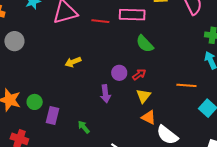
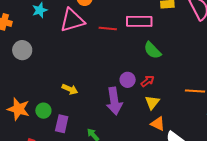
yellow arrow: (73, 62) -> (70, 89), moved, turned -133
purple arrow: (105, 94) -> (114, 101), size x1.5

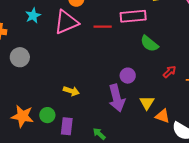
red arrow: (148, 81) -> (170, 72), moved
yellow triangle: (152, 102) -> (147, 103), moved

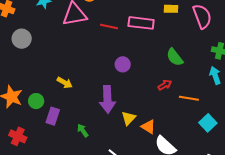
green semicircle: (149, 44) -> (175, 57), moved
purple circle: (128, 76) -> (123, 64), moved
yellow triangle: (147, 103) -> (129, 118), moved

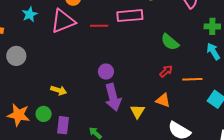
purple circle: (123, 64) -> (106, 72), moved
yellow arrow: (65, 83) -> (59, 90), moved
orange triangle: (148, 127) -> (163, 100), moved

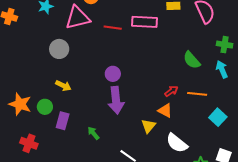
green semicircle: (170, 42) -> (192, 60), moved
gray circle: (16, 56) -> (59, 49), moved
red arrow: (166, 71) -> (171, 91), moved
yellow triangle: (138, 111) -> (148, 126), moved

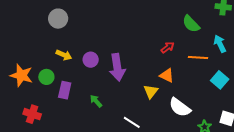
cyan arrow: (222, 69) -> (220, 44), moved
purple circle: (113, 74) -> (91, 60), moved
red arrow: (171, 91) -> (168, 47), moved

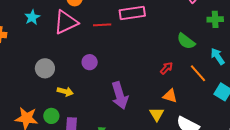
gray circle: (58, 19) -> (45, 68), moved
orange line: (198, 57) -> (198, 73), turned 54
purple circle: (91, 60) -> (90, 62), moved

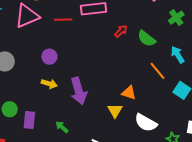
green cross: (215, 19) -> (176, 18), turned -35
red arrow: (166, 68) -> (121, 31), moved
yellow arrow: (65, 92) -> (49, 84), moved

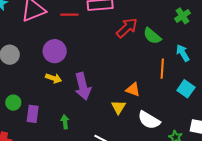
red arrow: (121, 31) -> (127, 28), size x1.6
purple circle: (49, 57) -> (55, 51), size x1.5
orange line: (158, 71) -> (162, 69), turned 42
green arrow: (62, 127) -> (65, 122), turned 40

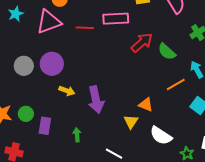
purple circle: (55, 51) -> (52, 64), moved
orange line: (162, 69) -> (176, 85), turned 54

